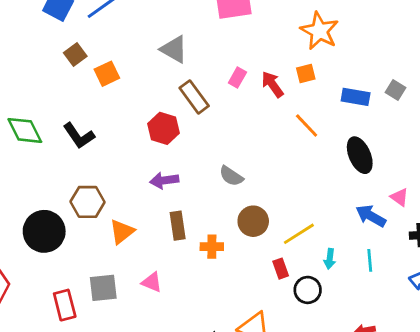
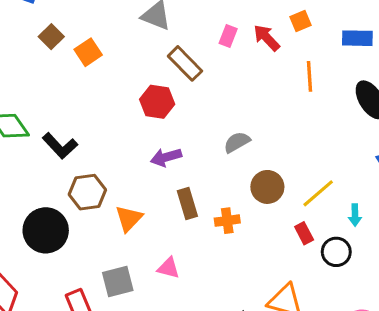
orange line: (307, 126) -> (309, 76), turned 48
black L-shape: (79, 136) -> (60, 146), moved
gray semicircle: (231, 176) -> (237, 142), turned 125

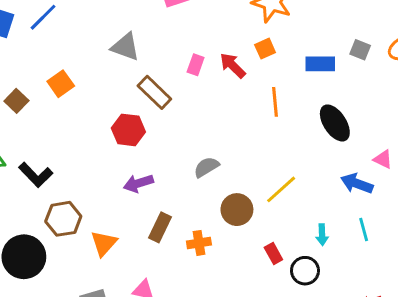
brown square: (51, 37) -> (16, 101), moved
yellow line: (318, 193) -> (281, 189), moved
brown rectangle: (187, 203) -> (160, 227), turned 44

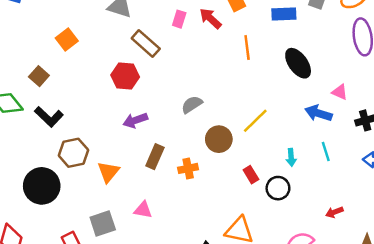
brown square: (16, 101) -> (39, 76), moved

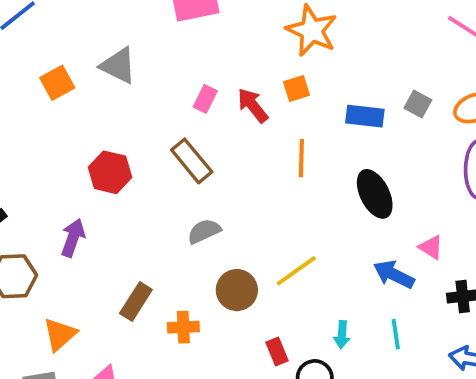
orange square: (67, 39) -> (57, 83), moved
brown rectangle: (146, 44) -> (192, 161), moved
purple arrow: (135, 120) -> (73, 238), moved, turned 120
orange triangle: (108, 172) -> (60, 334), moved

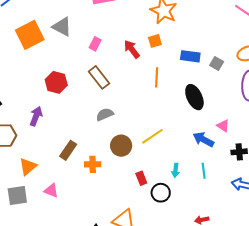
orange square: (57, 83) -> (30, 35), size x1.6
pink rectangle: (205, 99) -> (95, 44), moved
gray square: (418, 104) -> (217, 64), moved

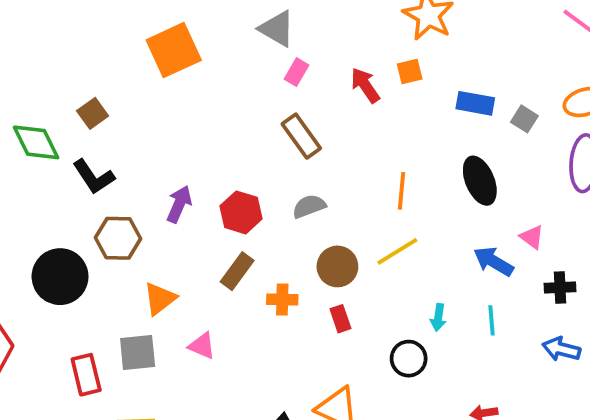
gray triangle: (62, 27) -> (277, 29), moved
orange line: (157, 77) -> (402, 191), moved
red hexagon: (56, 82) -> (241, 212), moved
red rectangle: (141, 178) -> (340, 319), moved

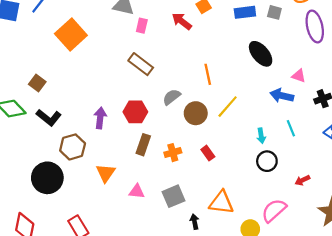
brown rectangle: (301, 136) -> (141, 64), moved
orange line: (402, 191) -> (208, 74), moved
brown circle: (337, 266) -> (196, 113), moved
gray square: (138, 352) -> (173, 196), moved
black circle: (409, 359) -> (267, 161), moved

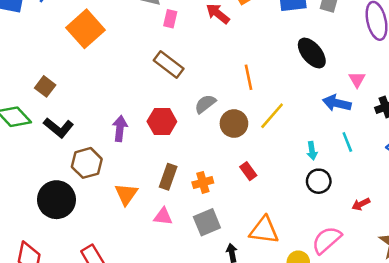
pink triangle: (299, 76) -> (357, 79), turned 40
brown rectangle: (143, 145) -> (168, 177), moved
orange cross: (173, 153) -> (203, 182), moved

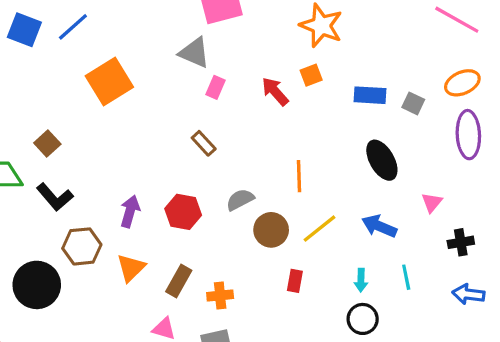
brown rectangle: (169, 65) -> (204, 143), size x0.7
blue arrow: (337, 103) -> (379, 226), moved
red rectangle: (248, 171) -> (295, 281), moved, turned 36
orange triangle: (126, 194) -> (131, 268), moved

